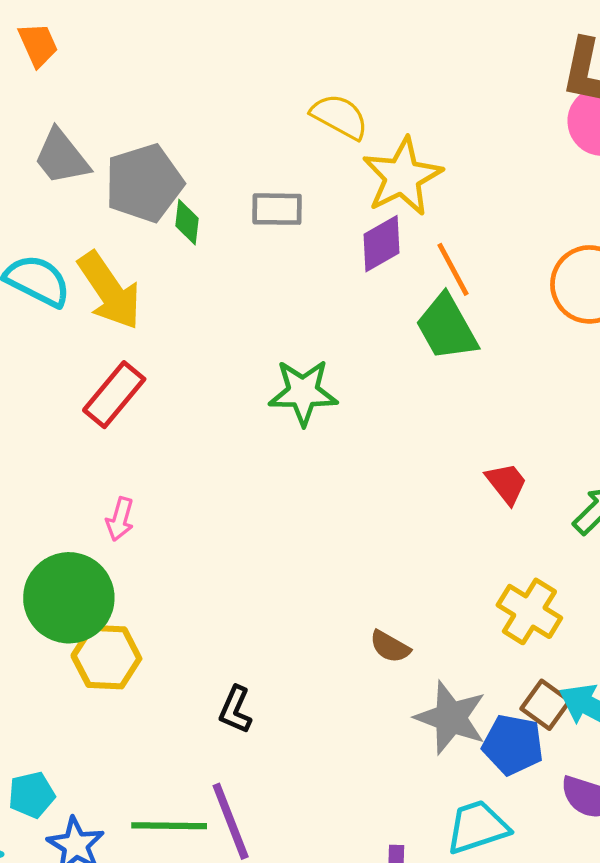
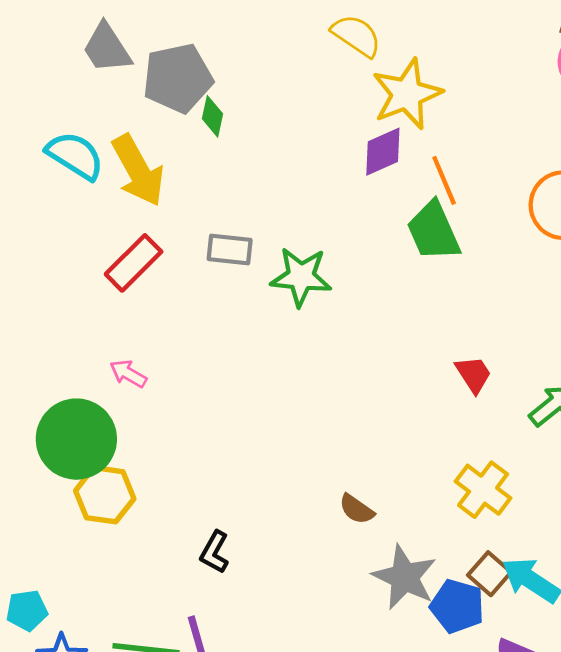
gray rectangle: (277, 209) -> (230, 250), moved
pink arrow: (120, 519) -> (128, 374), turned 99

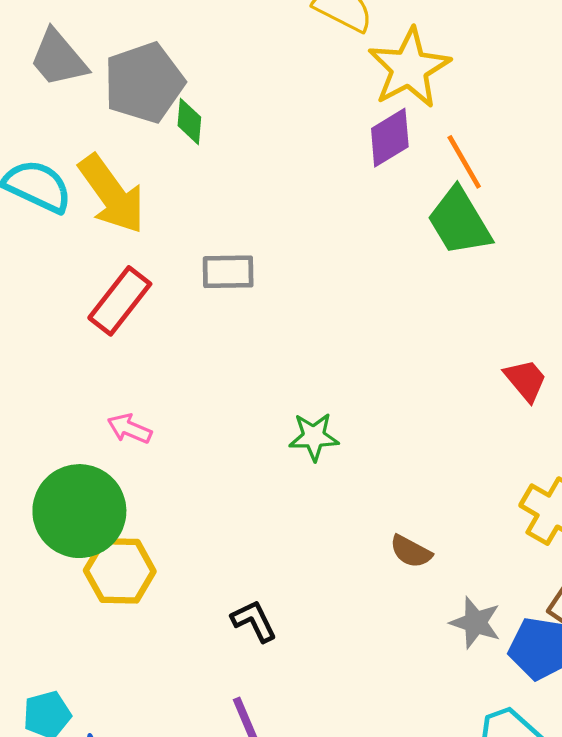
green star: (301, 277) -> (314, 437), moved, size x0.7
black L-shape: (215, 552) -> (254, 621), turned 132
gray star: (404, 577) -> (475, 623), size x0.7

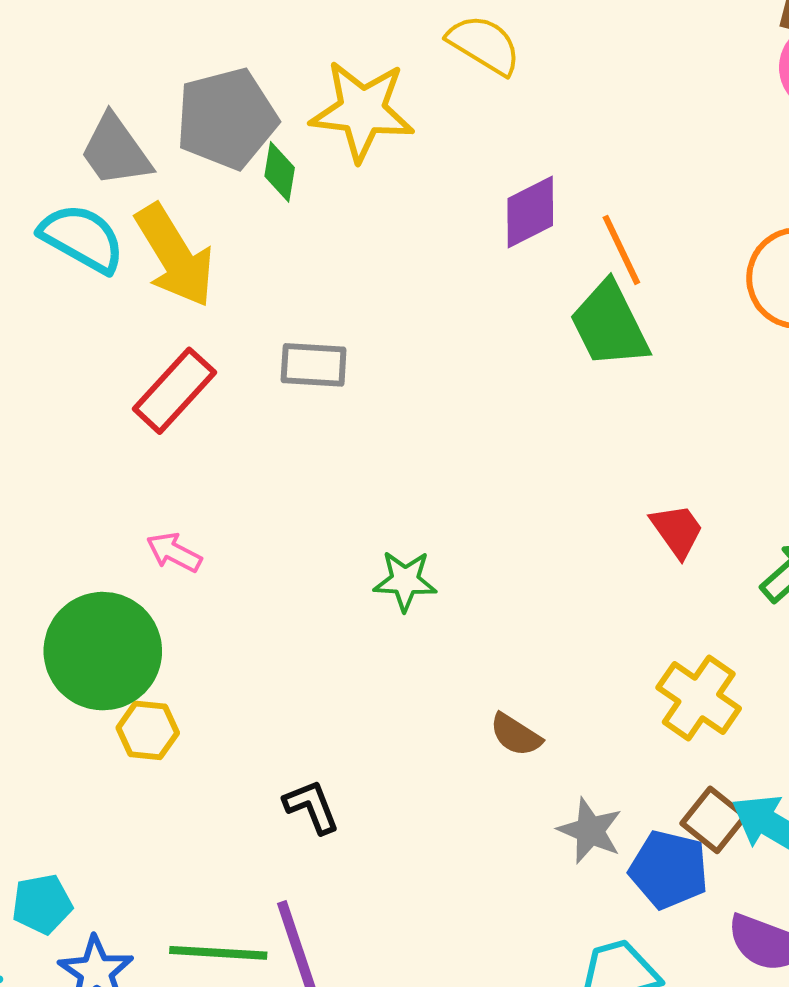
gray trapezoid: (58, 58) -> (116, 151), moved
yellow star: (409, 68) -> (362, 111), moved, turned 30
yellow hexagon: (120, 571) -> (148, 730), size x0.7

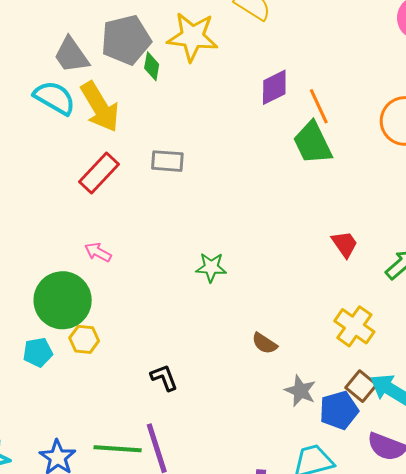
blue pentagon: (669, 870) -> (339, 410), turned -30
cyan pentagon: (42, 904) -> (38, 352), moved

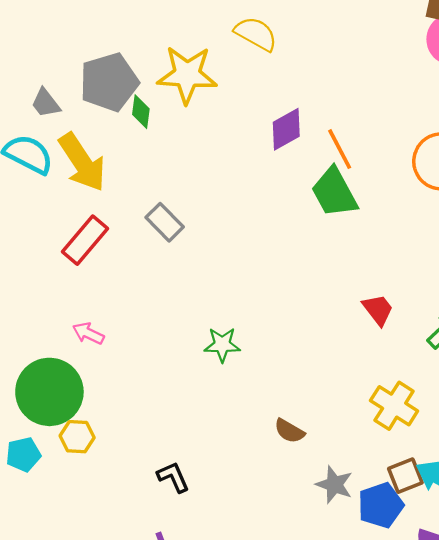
gray trapezoid: (71, 55) -> (46, 103), size x0.7
gray rectangle: (167, 161) -> (165, 222), turned 44
brown square: (361, 386) -> (405, 476), turned 32

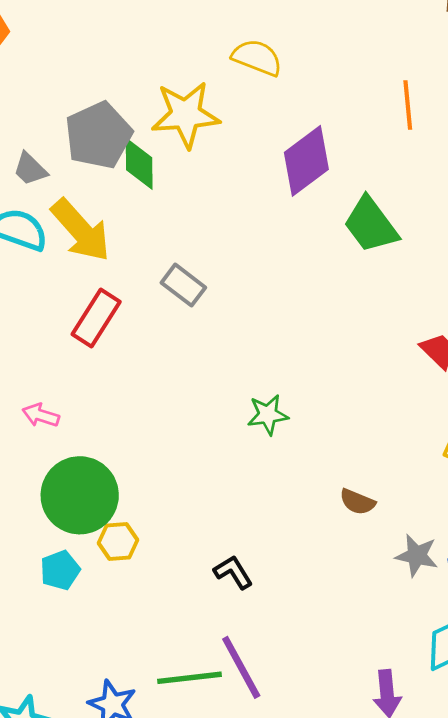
green diamond: (141, 112) -> (139, 164), size x1.4
purple diamond: (286, 129) -> (306, 161), size x1.4
orange line: (340, 149) -> (408, 105), moved, turned 30
pink arrow: (88, 333) -> (41, 415), moved

